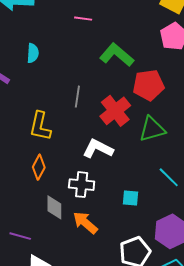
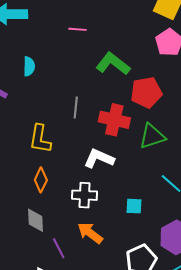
red cross: (115, 111) -> (114, 120), turned -36
gray diamond: (54, 207) -> (35, 220), moved
purple line: (20, 236) -> (59, 248), moved, turned 50

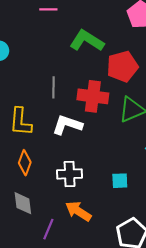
white L-shape: (99, 158) -> (67, 125), moved
purple line: (59, 248) -> (48, 229), turned 55

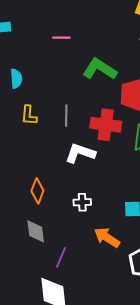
yellow L-shape: (21, 122) -> (29, 115), moved, size x0.7
white cross: (70, 174) -> (82, 202), size x0.7
orange arrow: (78, 211) -> (107, 237), moved

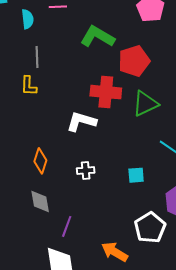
cyan semicircle: (16, 79) -> (28, 19), moved
gray line: (66, 116) -> (37, 57), moved
orange arrow: (107, 237) -> (115, 252), moved

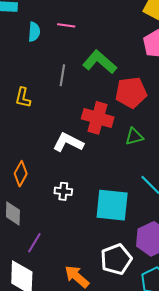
gray line: (37, 57) -> (62, 75), moved
green triangle: (145, 104) -> (134, 137), size x0.7
cyan square: (136, 175) -> (112, 205), size x2.0

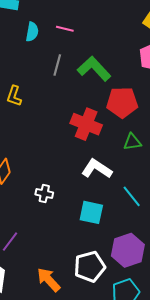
gray line: (62, 75) -> (57, 65), moved
green triangle: (134, 137) -> (132, 142), moved
white L-shape: (68, 142) -> (97, 169), moved
cyan square: (112, 205) -> (91, 212), size x0.7

